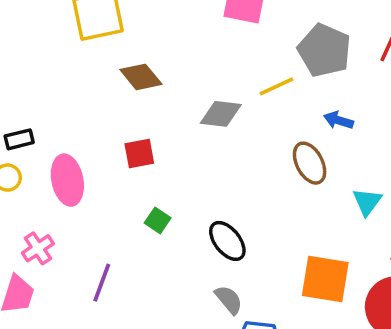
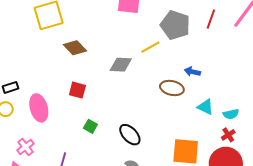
blue arrow: (338, 120) -> (192, 72), moved
red square: (139, 153) -> (77, 90), turned 30
brown ellipse: (310, 163) -> (172, 88), turned -45
cyan triangle: (367, 202) -> (205, 107), turned -36

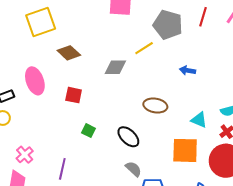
brown ellipse: (172, 88) -> (155, 106), moved
cyan triangle: (205, 107) -> (199, 120), moved
pink ellipse: (39, 108) -> (35, 81), moved

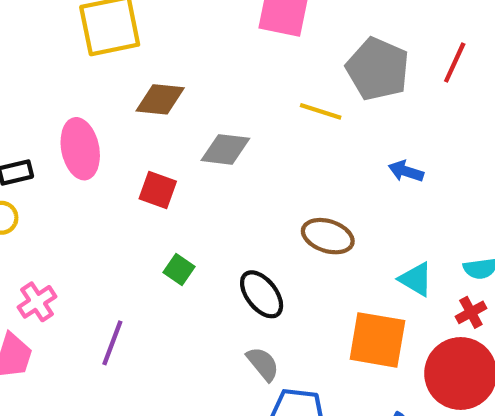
yellow line: (144, 48) -> (321, 111), turned 42
brown diamond: (69, 53) -> (160, 99), turned -45
gray diamond: (115, 67) -> (225, 149), moved

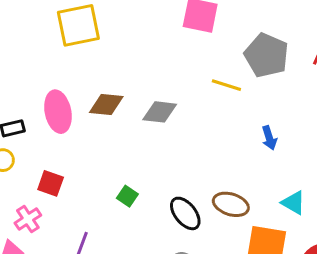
brown diamond: (160, 99) -> (106, 105), moved
blue arrow: (406, 171) -> (269, 138), moved, turned -125
red square: (158, 190) -> (51, 183), moved
brown ellipse: (328, 236) -> (231, 204), moved

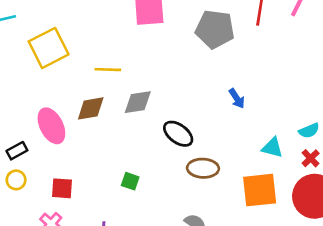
yellow line: (226, 85) -> (108, 70), moved
brown ellipse: (231, 204) -> (203, 168), moved
black ellipse: (185, 213) -> (178, 134), moved

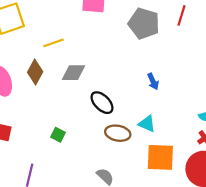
yellow line: (108, 70) -> (53, 43), turned -30
brown diamond: (91, 108) -> (35, 72), turned -60
cyan triangle: (272, 148) -> (147, 124), moved

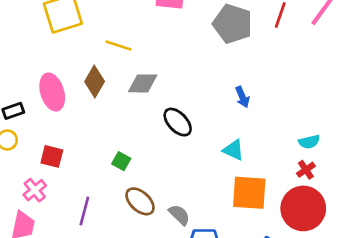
yellow line: (53, 43) -> (118, 46), turned 36
brown ellipse: (118, 133) -> (140, 201), moved, turned 30

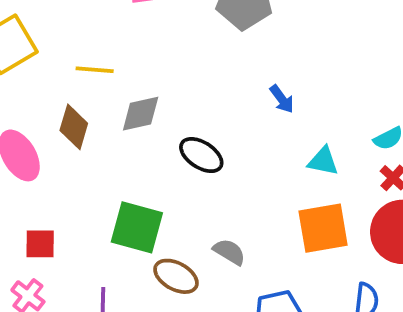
cyan triangle: (233, 150) -> (323, 161), moved
green square: (121, 161) -> (137, 227), size x2.0
gray semicircle: (179, 215) -> (229, 252), moved

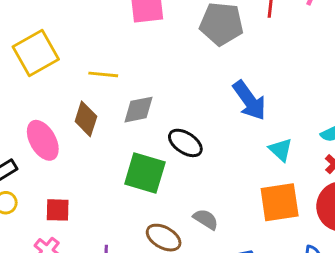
blue arrow: (282, 99) -> (249, 100), size x1.8
cyan triangle: (323, 161) -> (281, 150), turned 30
green square: (137, 227) -> (145, 173), moved

